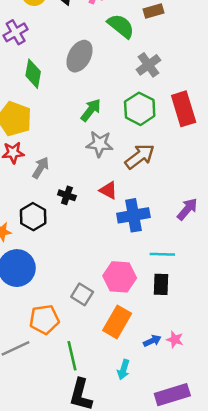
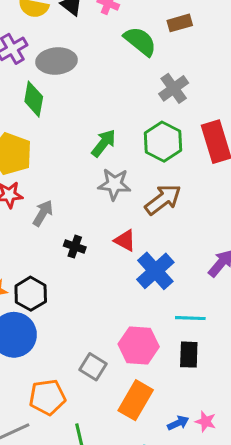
gray ellipse: (80, 56) -> (57, 61), moved, turned 56
blue cross: (133, 215) -> (155, 271), turned -32
black hexagon: (33, 217) -> (31, 294), moved

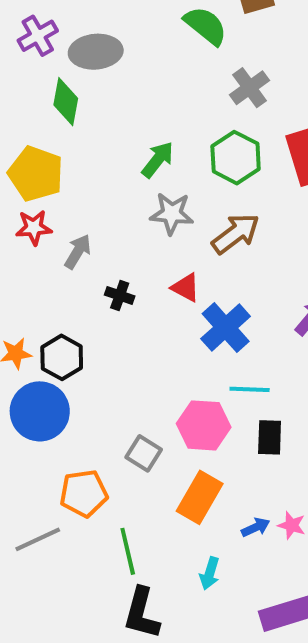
cyan line: (190, 318) -> (250, 389), moved

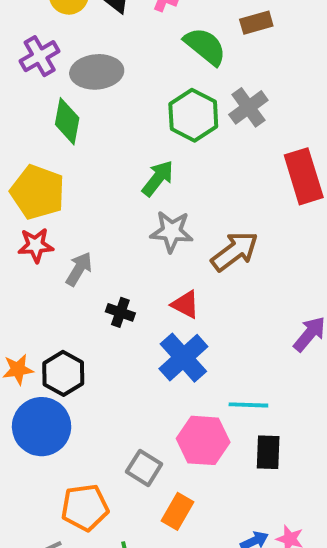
green hexagon: (236, 158) -> (193, 115), moved
blue cross: (226, 327) -> (183, 358), moved
orange rectangle: (200, 497) -> (178, 511), moved, size x0.7

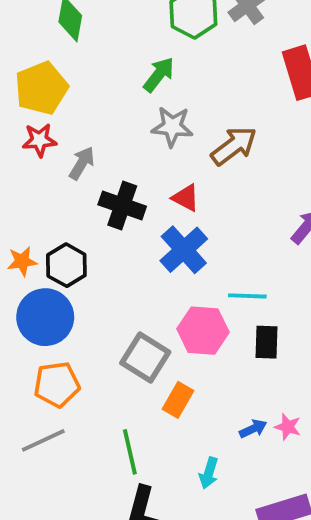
yellow pentagon: (38, 192) -> (41, 88), turned 30
black cross: (120, 312) -> (122, 205), size x1.6
gray square: (144, 468) -> (145, 358), size x1.4
orange pentagon: (85, 507) -> (57, 384), moved

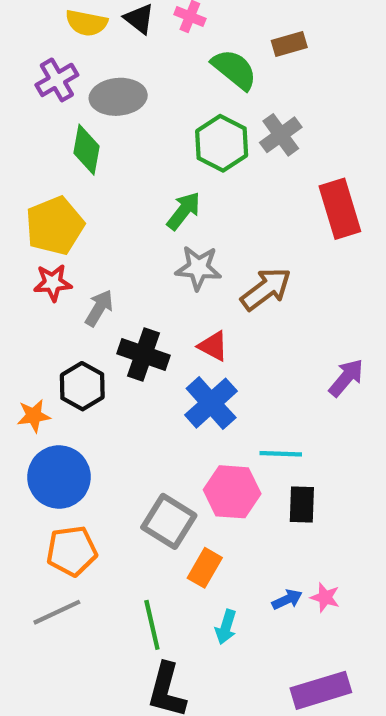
black hexagon: (66, 265) -> (82, 386), moved
cyan arrow: (209, 473) -> (226, 627), moved

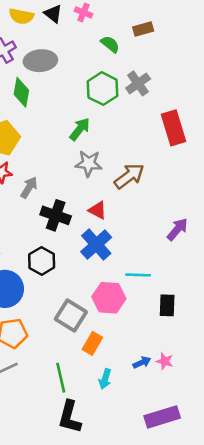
green semicircle: (234, 69) -> (110, 44), size x0.7
black hexagon: (82, 386) -> (42, 261), moved
black rectangle: (302, 504) -> (167, 305), moved

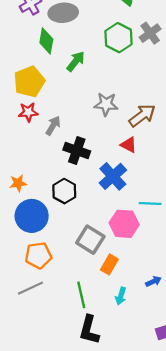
green arrow: (80, 129) -> (76, 61), moved
red triangle: (97, 210) -> (129, 145), moved

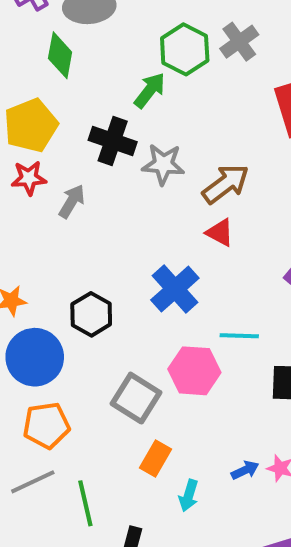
green arrow: (76, 61) -> (150, 90), moved
red triangle: (129, 145) -> (220, 233), moved
black cross: (77, 150) -> (113, 141), moved
orange rectangle: (109, 264) -> (155, 458), moved
green line: (81, 295) -> (85, 503), moved

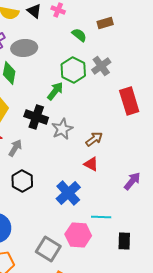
gray star: (163, 164) -> (62, 129), turned -30
brown arrow: (226, 184) -> (94, 139), size x0.7
black hexagon: (91, 314) -> (22, 181), moved

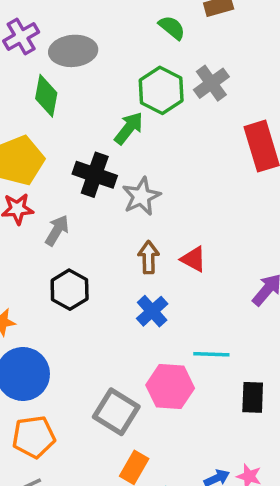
brown arrow: (94, 139) -> (149, 257), moved, turned -54
blue cross: (68, 193) -> (152, 311), size x0.7

